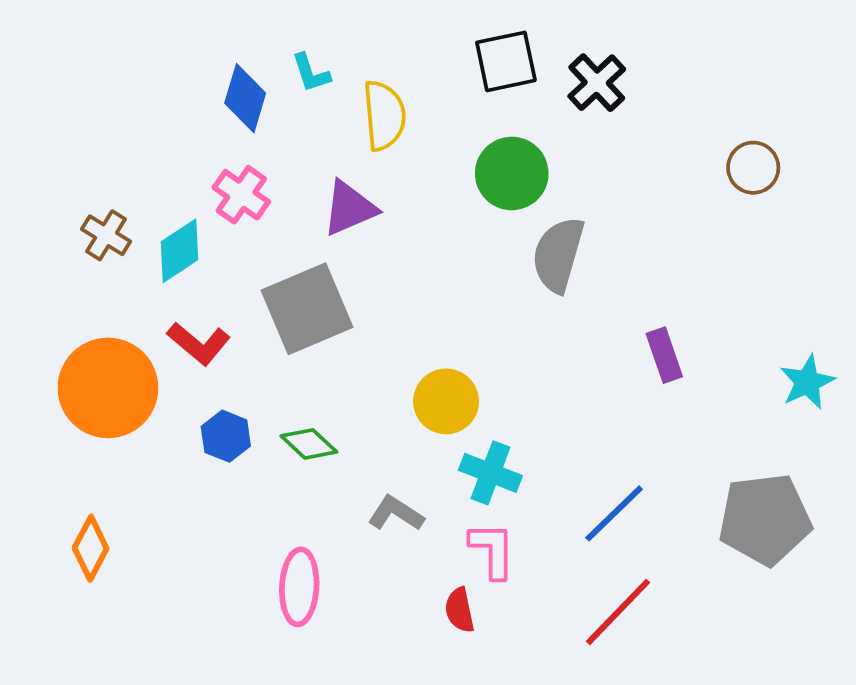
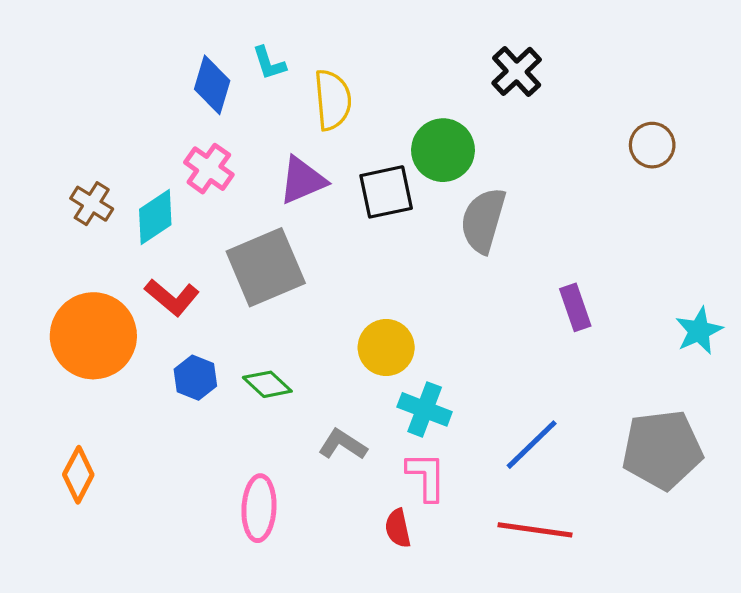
black square: (506, 61) -> (386, 192), moved
red line: (618, 612) -> (535, 530), turned 54

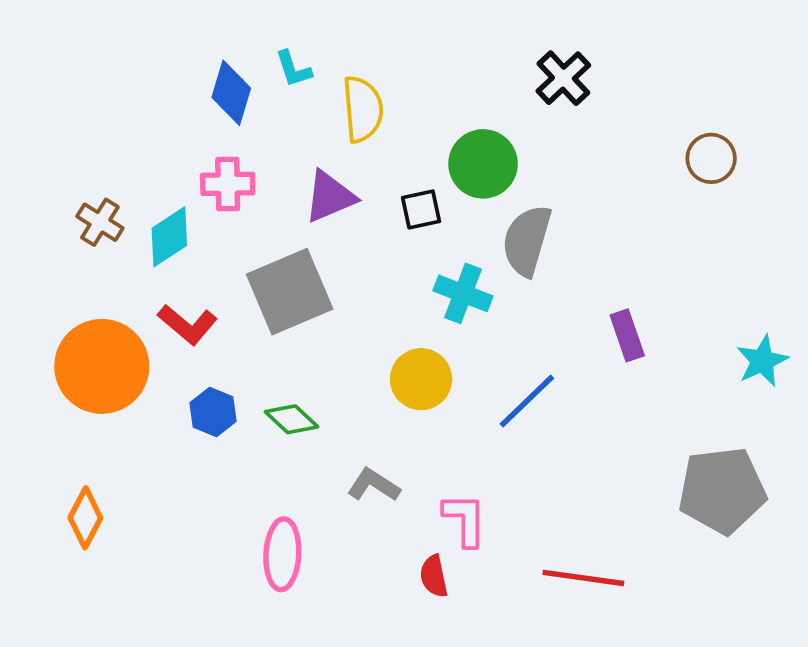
pink cross: (209, 169) -> (228, 184), turned -36
black square: (386, 192) -> (421, 209), size x0.7
cyan cross: (425, 409) -> (463, 293), moved
blue line: (532, 445) -> (527, 401), moved

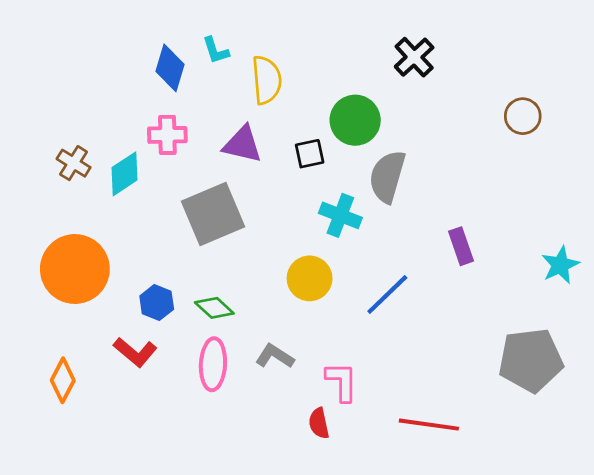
purple triangle: (330, 197) -> (242, 144), turned 36
red L-shape: (188, 324) -> (135, 352), moved
pink ellipse: (282, 554) -> (213, 364), moved

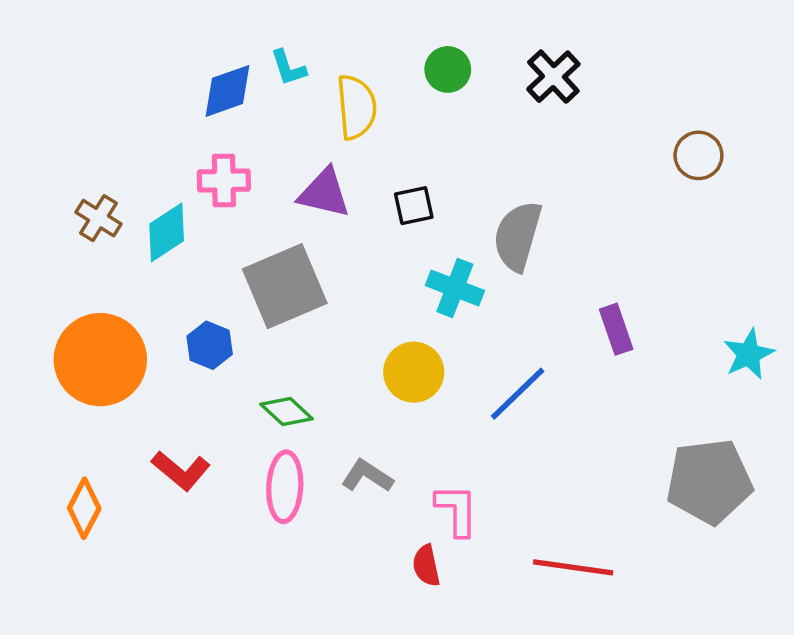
blue diamond: (170, 68) -> (227, 91), turned 54
green circle: (355, 120) -> (448, 69), moved, size x0.7
blue hexagon: (157, 303) -> (210, 345), moved

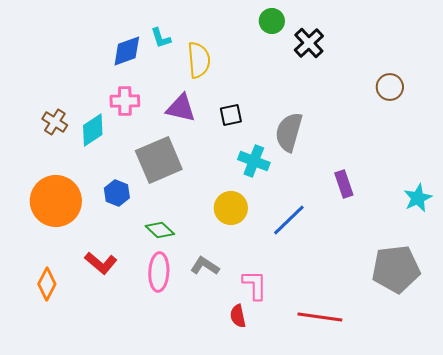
green circle: (448, 69) -> (272, 21), moved

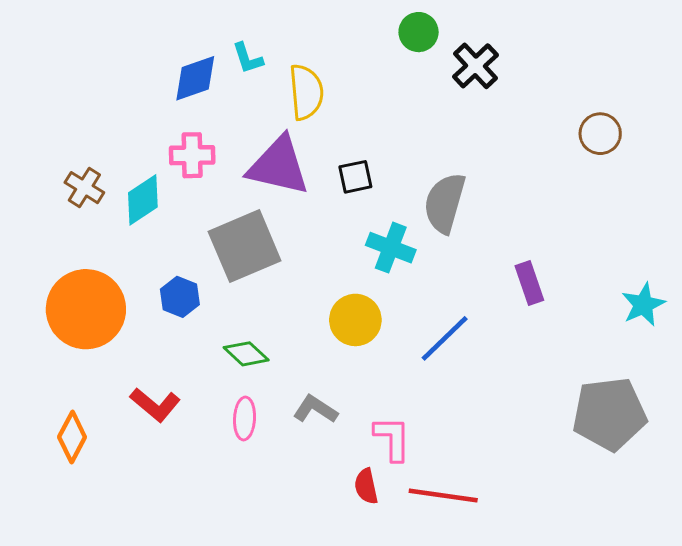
purple triangle: (181, 108) -> (278, 166), size x1.4
pink ellipse: (159, 272) -> (245, 419), size x0.7
red line: (320, 317) -> (443, 495), moved

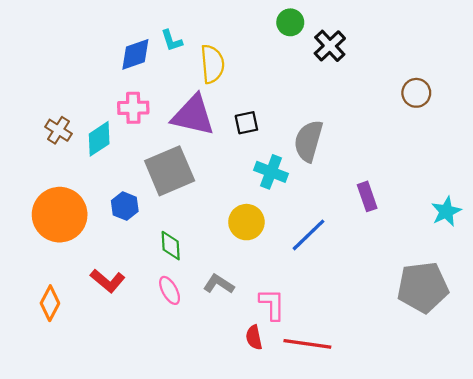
green diamond: (246, 354) -> (171, 246), turned 44
pink ellipse: (245, 419) -> (170, 290), turned -32

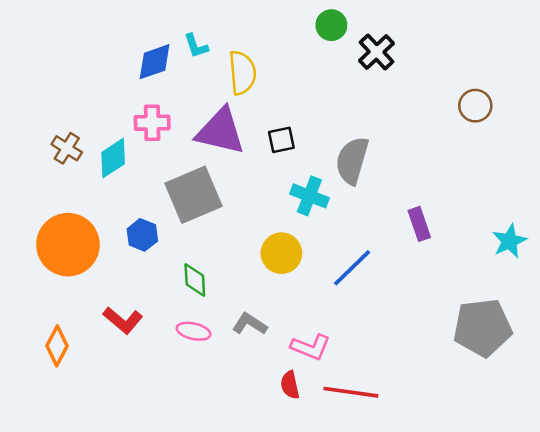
pink ellipse: (170, 290) -> (194, 331), turned -48
pink L-shape: (272, 304) -> (311, 347), turned 112

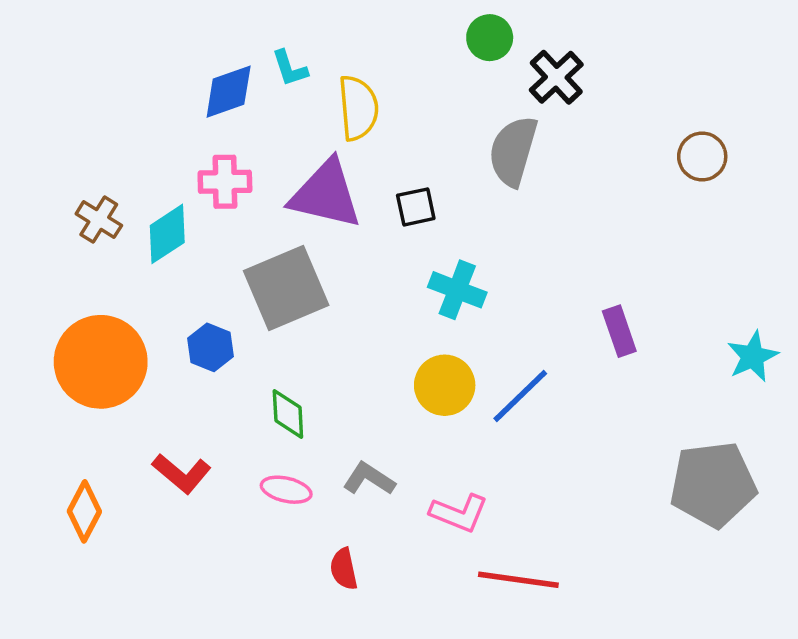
gray semicircle: (352, 161) -> (513, 151), moved
yellow circle: (281, 253) -> (445, 385), moved
red semicircle: (290, 385) -> (344, 569), moved

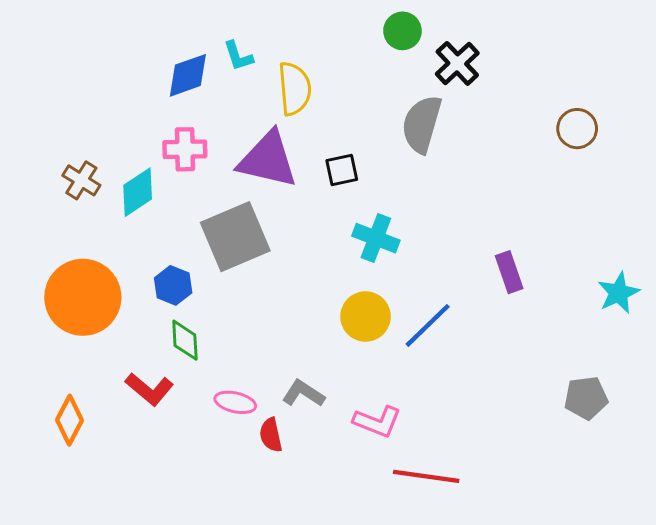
green diamond: (288, 414) -> (185, 340), moved
gray pentagon: (713, 484) -> (586, 398), size x0.6
red semicircle: (344, 569) -> (271, 435), moved

